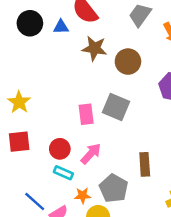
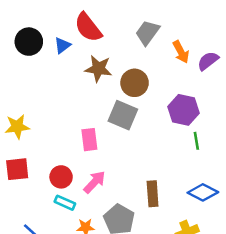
blue triangle: (61, 27) -> (62, 45), turned -35
yellow star: (19, 102) -> (17, 127), turned 30
gray square: (116, 107) -> (123, 115), moved

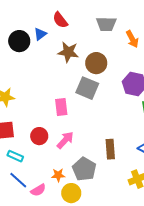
red semicircle: (88, 27) -> (60, 20), size x0.7
gray trapezoid: (147, 33) -> (106, 24), turned -125
black circle: (29, 42) -> (19, 41), moved
cyan rectangle: (65, 203) -> (15, 156), moved

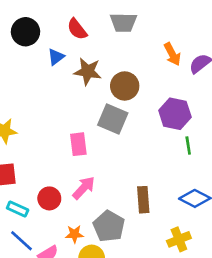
gray trapezoid: (106, 24) -> (123, 22), moved
blue triangle: (40, 34) -> (56, 57), moved
black circle: (19, 41) -> (26, 32), moved
red circle: (39, 136) -> (49, 198), moved

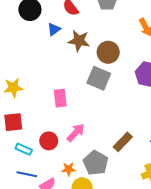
pink rectangle: (78, 144) -> (60, 98), moved
brown rectangle: (143, 200) -> (123, 142), turned 48
blue line: (22, 241) -> (27, 174), turned -30

